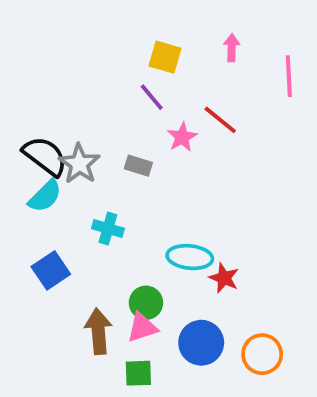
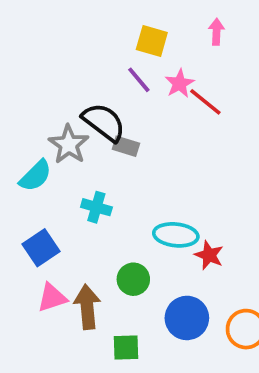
pink star: (182, 137) -> (180, 83), moved
black semicircle: (45, 156) -> (104, 122), moved
pink triangle: (142, 327) -> (52, 298), moved

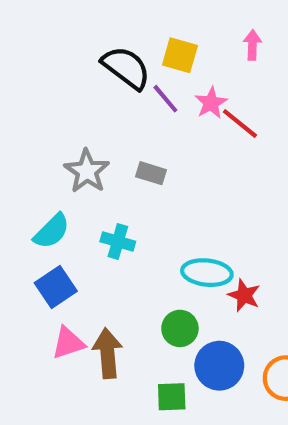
black semicircle: (104, 122) -> (126, 68), moved
cyan semicircle: (35, 176) -> (52, 231), moved
green circle: (133, 279) -> (180, 328), moved
green square: (126, 348) -> (172, 397), moved

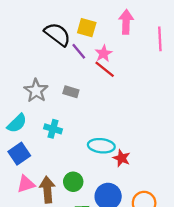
pink arrow: (252, 45) -> (126, 22), size x1.5
red line: (240, 124) -> (105, 69), moved
green circle: (180, 328) -> (73, 182), moved

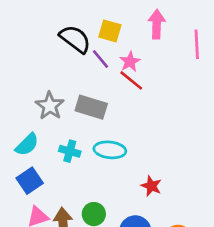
gray rectangle: (71, 92) -> (91, 107), size x1.6
cyan ellipse: (101, 146) -> (110, 150), moved

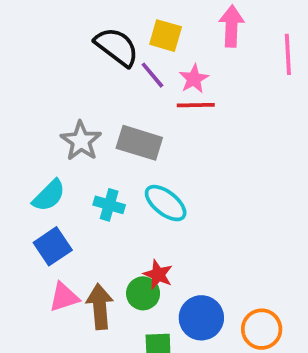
red line: (131, 80) -> (196, 105), turned -40
cyan ellipse: (110, 150) -> (166, 203), turned 32
red star: (151, 186) -> (158, 275), moved

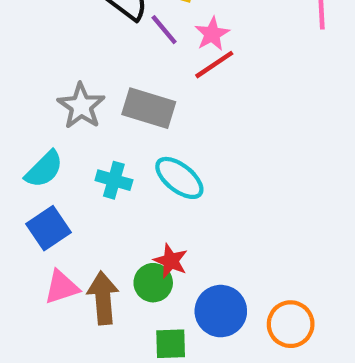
red line: (196, 105) -> (214, 65), turned -33

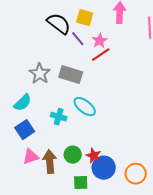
cyan cross: (114, 180) -> (59, 117), moved
red star: (171, 261) -> (94, 156), moved

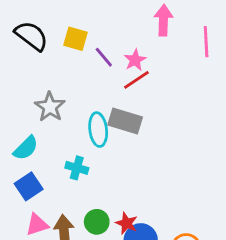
yellow square: (85, 18) -> (75, 39), moved
black semicircle: (59, 24) -> (31, 36), moved
gray rectangle: (71, 75) -> (125, 121), moved
cyan ellipse: (85, 107) -> (98, 130), moved, turned 45

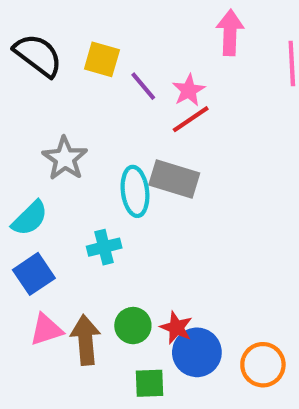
cyan cross: (77, 168) -> (104, 247), turned -30

